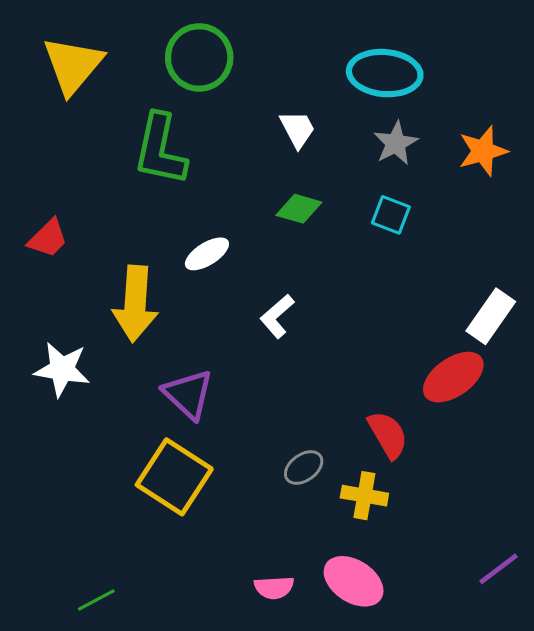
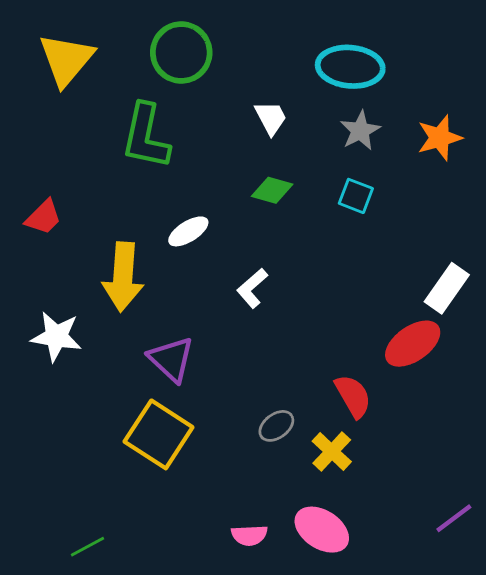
yellow cross: (364, 496) -> (332, 451), turned 33

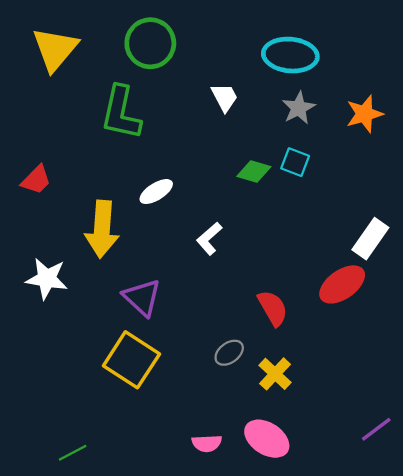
green diamond: (272, 190) -> (254, 172), moved
red semicircle: (353, 396) -> (273, 308), moved

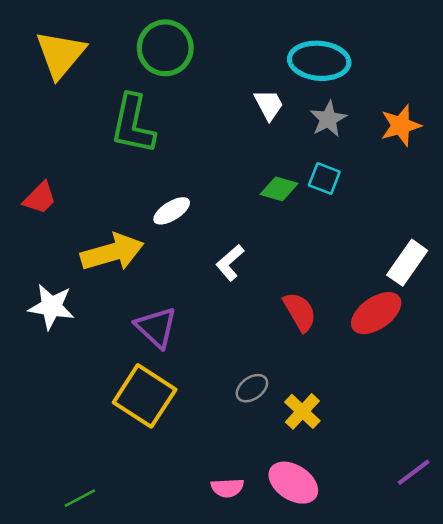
white trapezoid: (224, 97) -> (269, 105), moved
yellow arrow: (102, 229) -> (112, 252), turned -110
red semicircle: (273, 308) -> (300, 312), moved

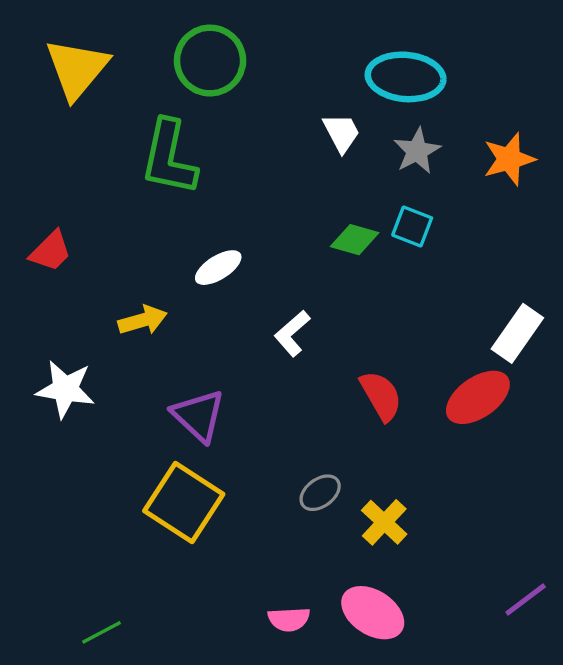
yellow arrow: (112, 252) -> (143, 320), size x0.6

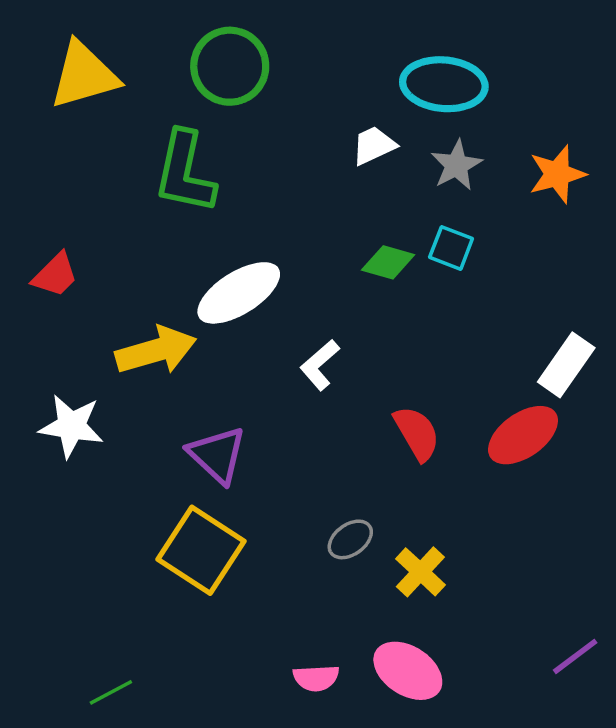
yellow triangle: (77, 69) -> (84, 75), turned 34
white trapezoid: (341, 133) -> (374, 145), turned -87
white ellipse: (218, 268) -> (239, 293), size x1.6
yellow arrow: (143, 320) -> (156, 351), size x1.5

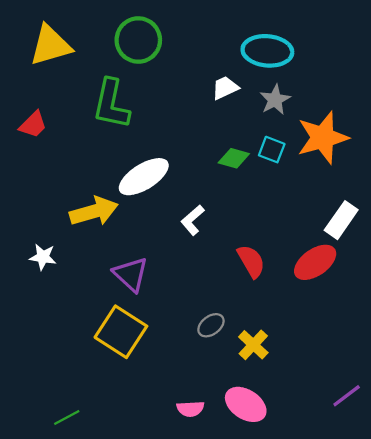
orange star: (557, 174) -> (323, 138), moved, size x1.5
red trapezoid: (55, 275) -> (33, 125), moved
white star: (71, 426) -> (43, 257), size x0.7

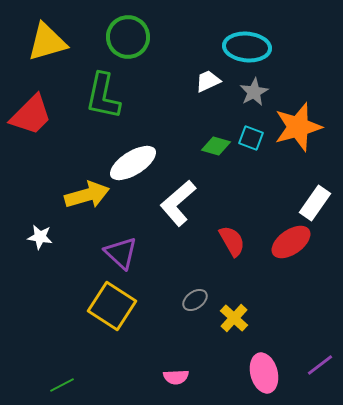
red trapezoid: (33, 125) -> (31, 115), size x1.6
white L-shape: (193, 220) -> (178, 203), size x1.6
pink ellipse: (246, 404) -> (264, 373), moved, turned 42

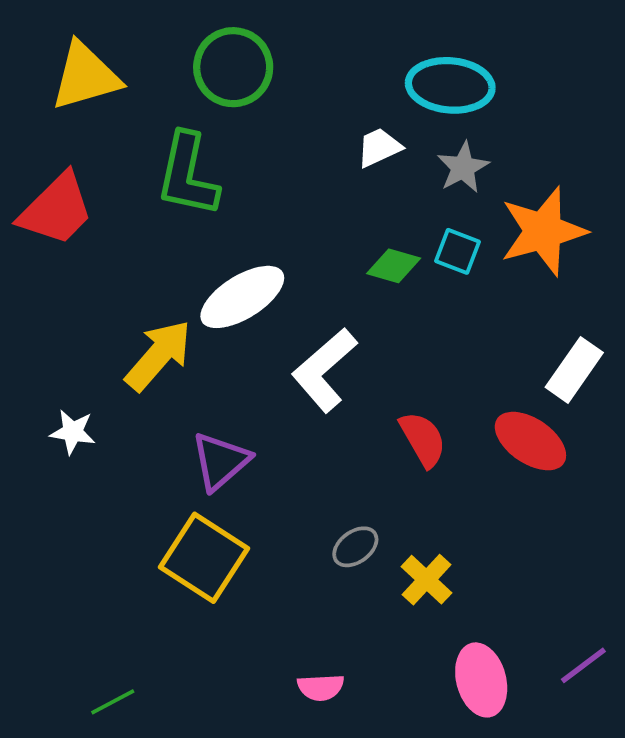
yellow arrow: (87, 195) -> (158, 355), turned -33
red ellipse: (291, 242) -> (530, 441), turned 69
purple triangle: (121, 253) -> (220, 461), turned 36

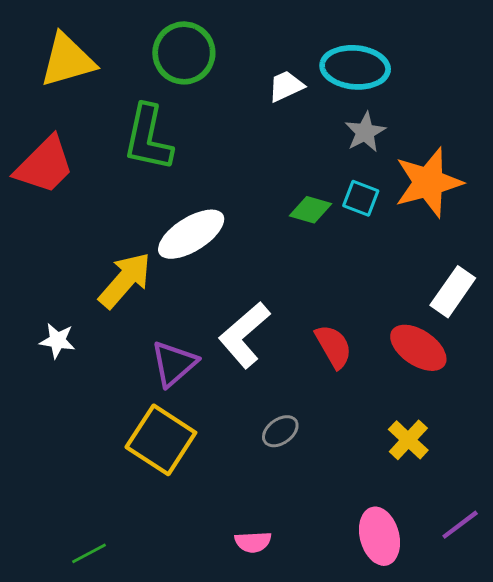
white trapezoid: (379, 147) -> (286, 86), moved
white L-shape: (324, 370) -> (244, 335), moved
yellow cross: (426, 580) -> (408, 440), moved

